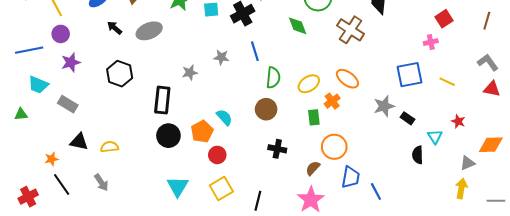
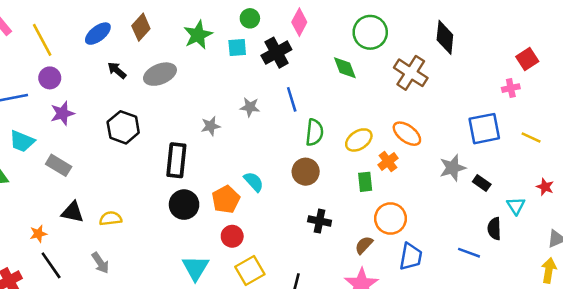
red circle: (217, 155) -> (232, 236), moved
blue line: (376, 192) -> (469, 253), moved, turned -42

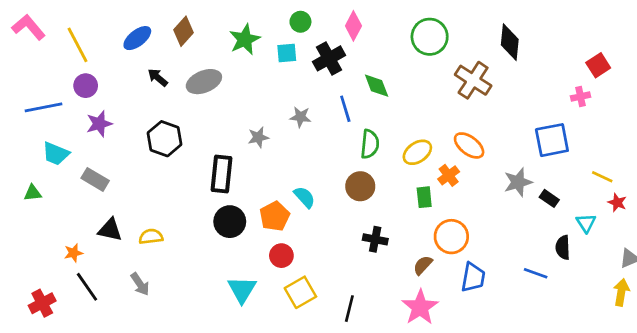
green diamond: (345, 68) -> (377, 86), moved
yellow line: (531, 137) -> (602, 177), moved

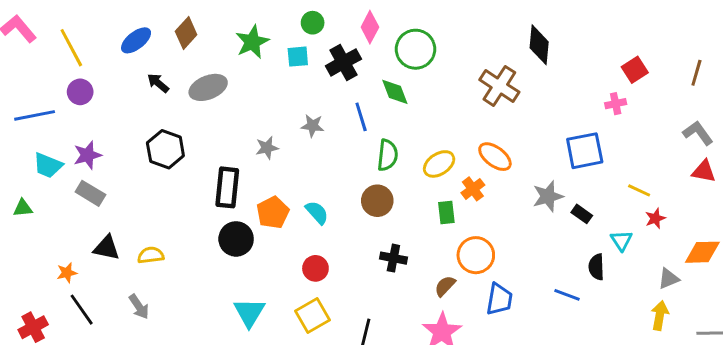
green circle: (430, 37) -> (416, 49), moved
purple star: (99, 124) -> (87, 155), moved
red star: (617, 203) -> (655, 218), turned 30
orange pentagon: (275, 216) -> (273, 212), moved
red circle: (281, 256) -> (315, 268), moved

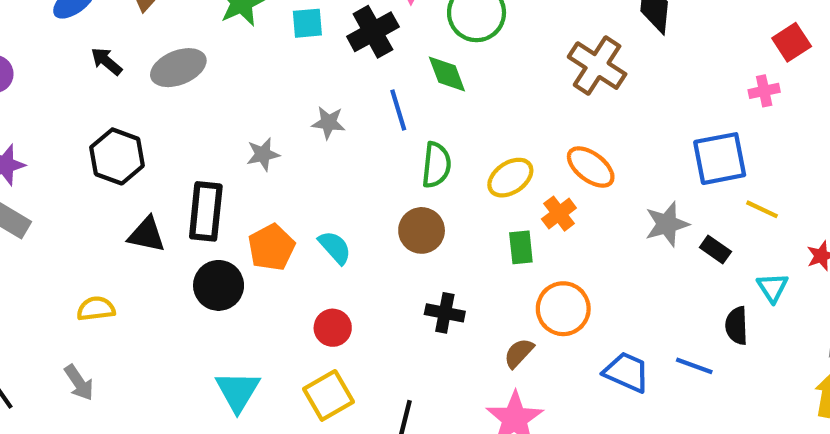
yellow line: (639, 190) -> (762, 209), moved
black triangle: (107, 248) -> (147, 235), moved
blue trapezoid: (499, 299) -> (627, 372), moved, turned -76

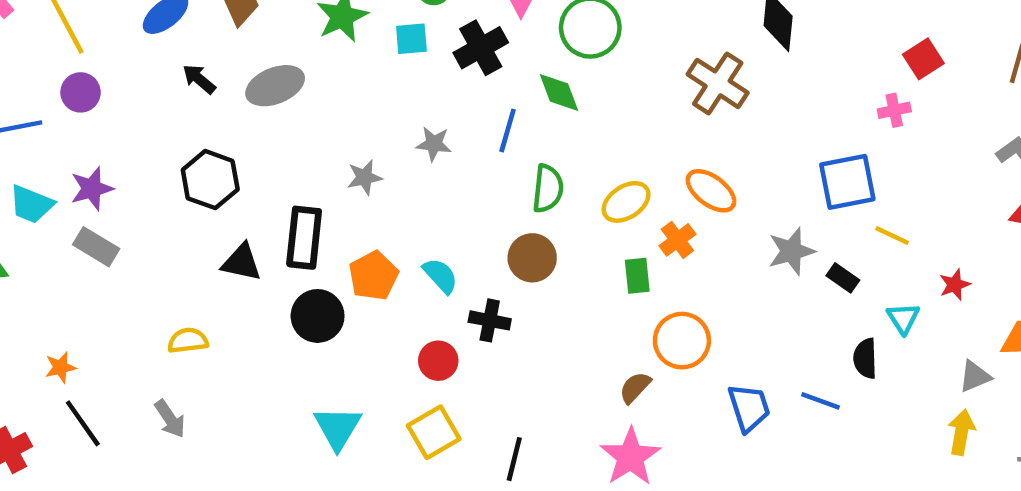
blue line: (398, 110) -> (508, 130), turned 33
black cross: (445, 313) -> (490, 320), moved
blue trapezoid: (627, 372) -> (749, 408), turned 48

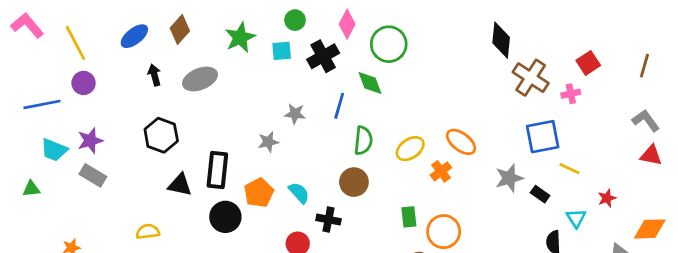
black arrow: (199, 79) -> (154, 75), turned 35
brown cross: (718, 83) -> (531, 78), moved
gray star: (364, 177) -> (268, 142), moved
green rectangle: (637, 276) -> (409, 217), moved

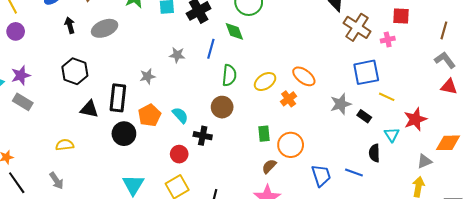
red square: (588, 63) -> (401, 16), turned 36
brown line: (644, 66) -> (444, 30), moved
gray star: (268, 142) -> (147, 76), moved
red star: (607, 198) -> (415, 119), size x1.6

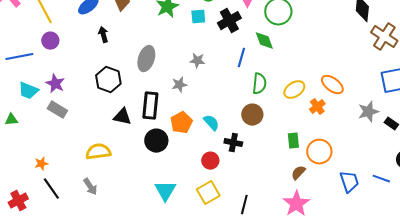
gray ellipse: (105, 28) -> (146, 59), moved, turned -50
gray star: (177, 55) -> (197, 61), moved
purple star: (21, 75) -> (55, 84), turned -30
yellow semicircle: (65, 145) -> (98, 152), size x1.4

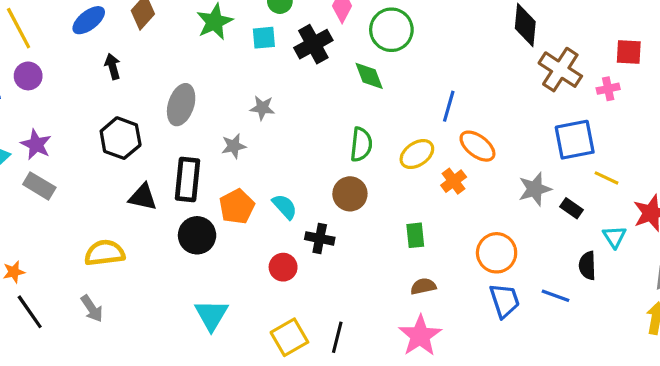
blue line: (241, 58) -> (449, 106), moved
orange circle: (319, 152) -> (497, 253), moved
brown semicircle: (298, 173) -> (423, 286), turned 35
yellow square: (208, 193) -> (289, 337), moved

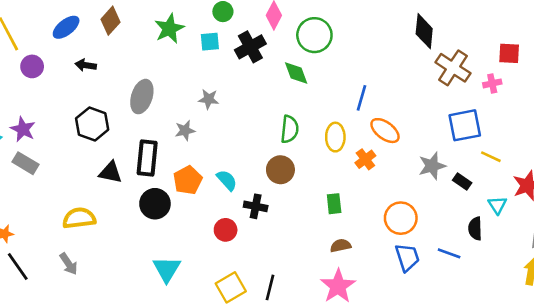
black arrow: (113, 66) -> (86, 65), turned -66
purple circle: (28, 76) -> (32, 66), moved
yellow ellipse: (417, 154) -> (335, 137), turned -56

